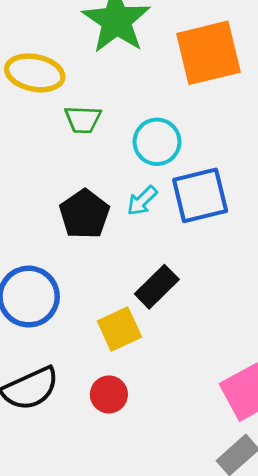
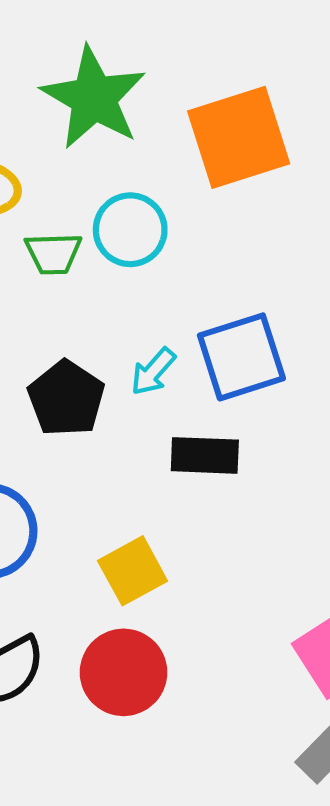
cyan circle: (157, 142) -> (130, 230), moved
black rectangle: (157, 287) -> (205, 455), moved, turned 51
red circle: (109, 394) -> (124, 672), size x1.5

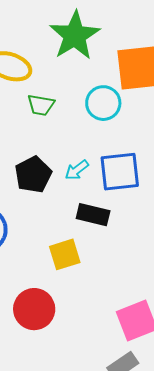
cyan circle: (130, 230) -> (103, 103), moved
yellow square: (133, 571) -> (65, 254), moved

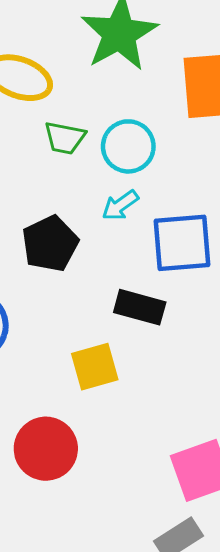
cyan circle: (103, 103) -> (128, 146), moved
cyan arrow: (77, 170) -> (120, 205), moved

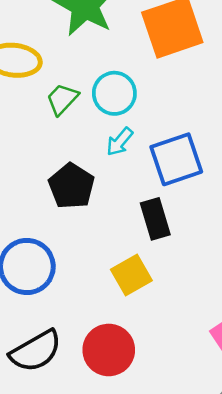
green trapezoid: (65, 138) -> (62, 99), turned 136
black rectangle: (140, 307) -> (155, 219), turned 72

